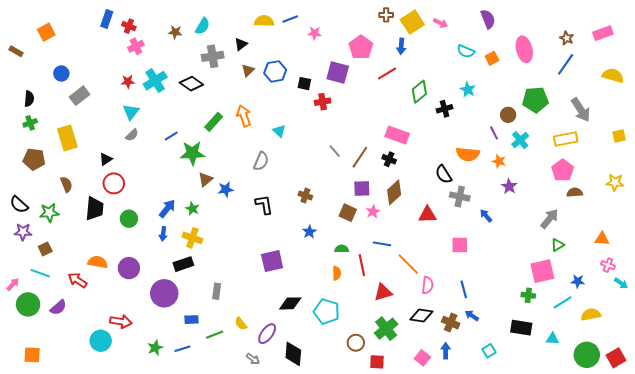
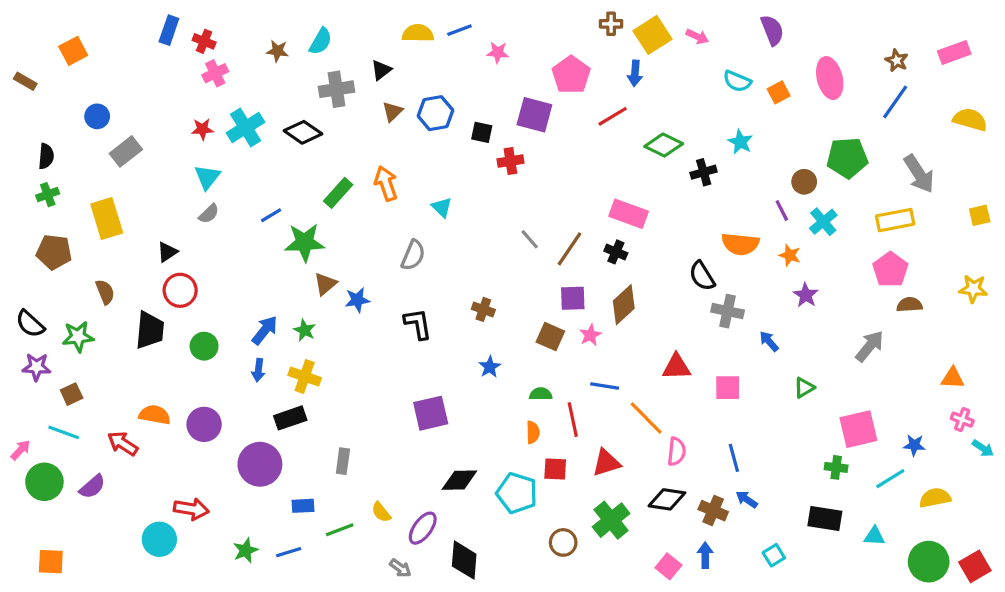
green diamond: (419, 92) -> (664, 145), turned 65
red triangle: (427, 215) -> (676, 367), moved
green triangle: (558, 245) -> (804, 388), moved
red square: (377, 362) -> (555, 469), moved

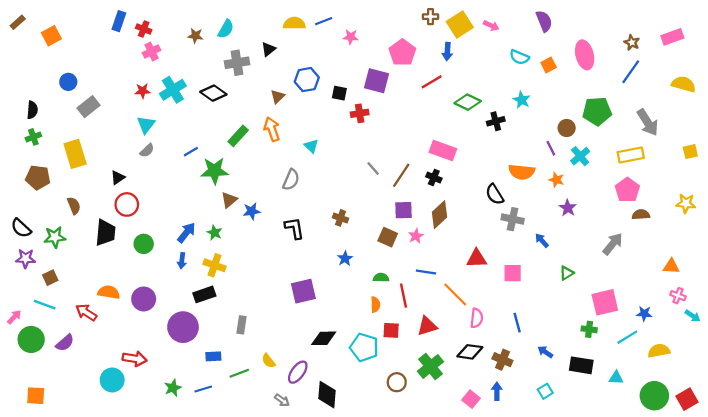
brown rectangle: (25, 81) -> (18, 22), moved, turned -72
brown triangle: (392, 112) -> (278, 96), moved
blue arrow: (747, 499) -> (545, 352), moved

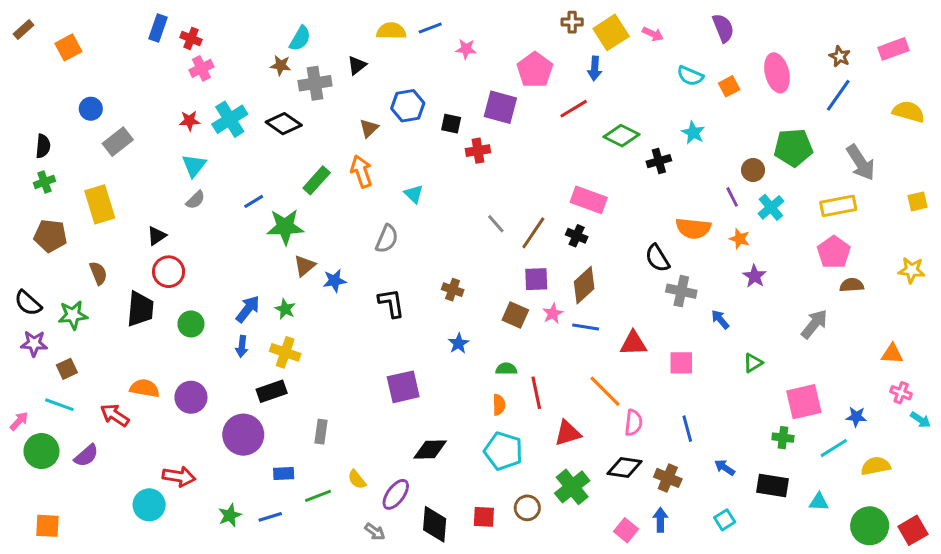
brown star: (195, 36) -> (281, 65), moved
blue line: (426, 272) -> (586, 327), moved
red square: (391, 330) -> (484, 517), moved
cyan pentagon: (364, 347) -> (503, 451), moved

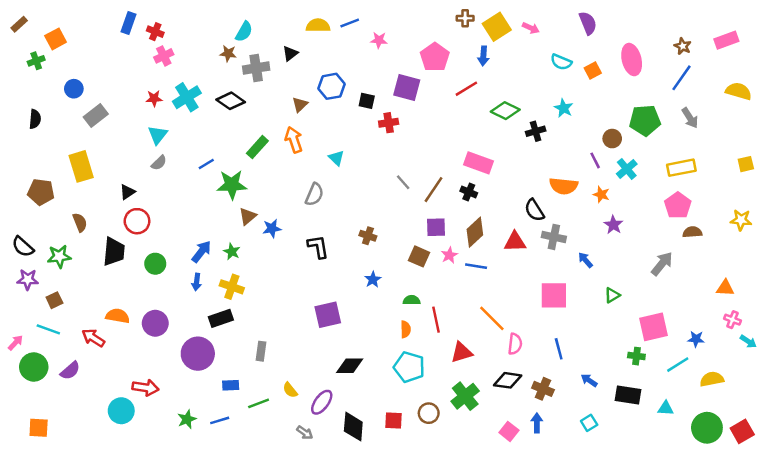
gray arrow: (861, 163) -> (690, 118), moved, size x0.7
green cross: (44, 182) -> (36, 61), moved
red triangle: (633, 343) -> (515, 242), moved
pink square: (681, 363) -> (554, 295), size x1.4

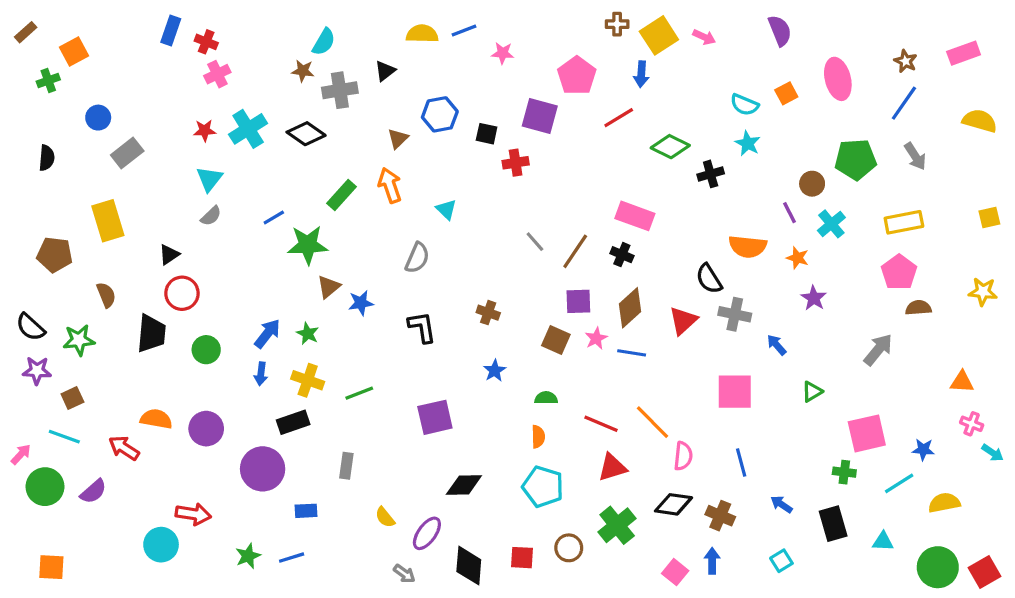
cyan semicircle: (561, 62) -> (744, 105), moved
red triangle: (515, 242) -> (683, 321), turned -40
red line: (436, 320) -> (601, 424), moved, turned -55
black rectangle: (628, 395) -> (833, 524), turned 65
green line: (259, 403) -> (359, 393), moved

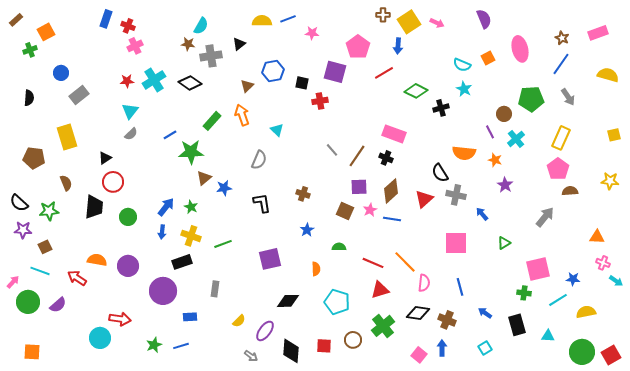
yellow rectangle: (904, 222) -> (561, 138), turned -55
orange semicircle: (538, 437) -> (316, 269), moved
yellow semicircle: (385, 517) -> (239, 321), turned -96

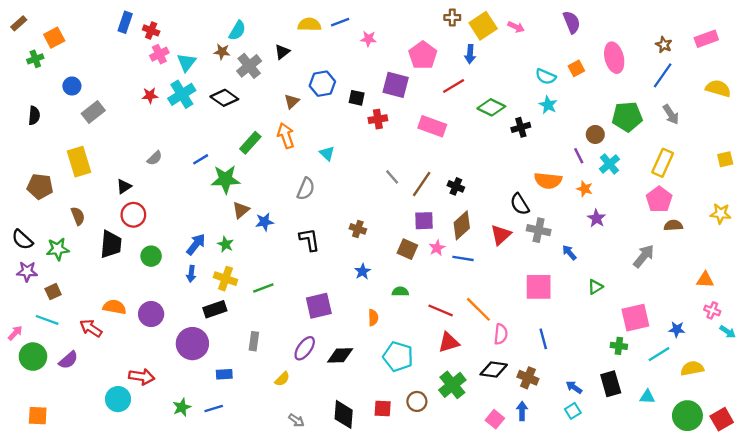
gray cross: (211, 56) -> (249, 66), turned -30
cyan triangle: (130, 111) -> (187, 62), moved
pink rectangle: (394, 134) -> (432, 126), moved
blue arrow: (485, 313) -> (574, 387), moved
purple ellipse: (265, 331) -> (305, 348), moved

